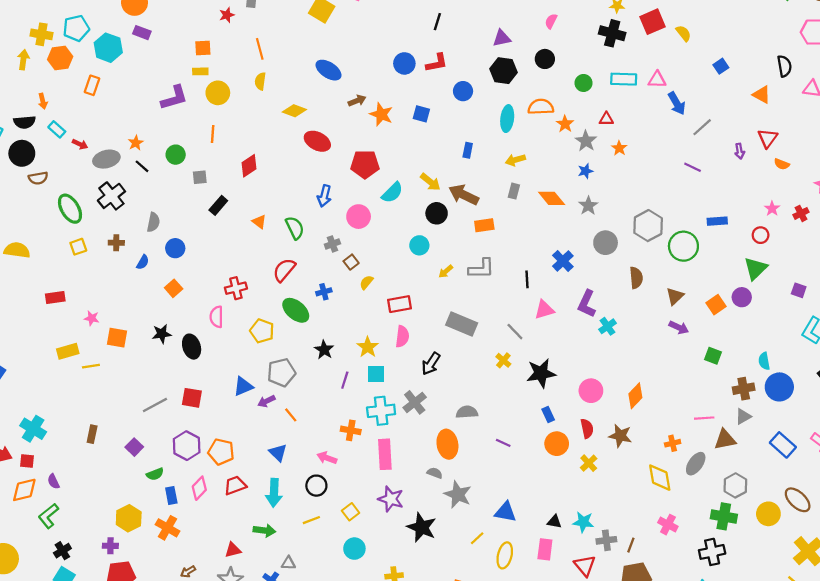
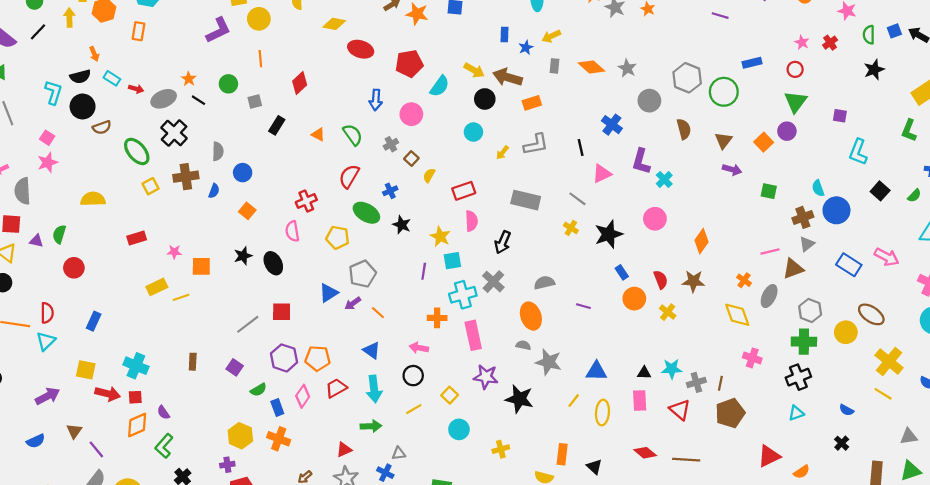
blue star: (585, 171) -> (526, 48), moved
brown cross: (116, 243) -> (186, 177), size x1.6
black star: (324, 350) -> (402, 225), moved
pink circle: (591, 391) -> (655, 219), moved
orange cross: (673, 443) -> (744, 280), turned -32

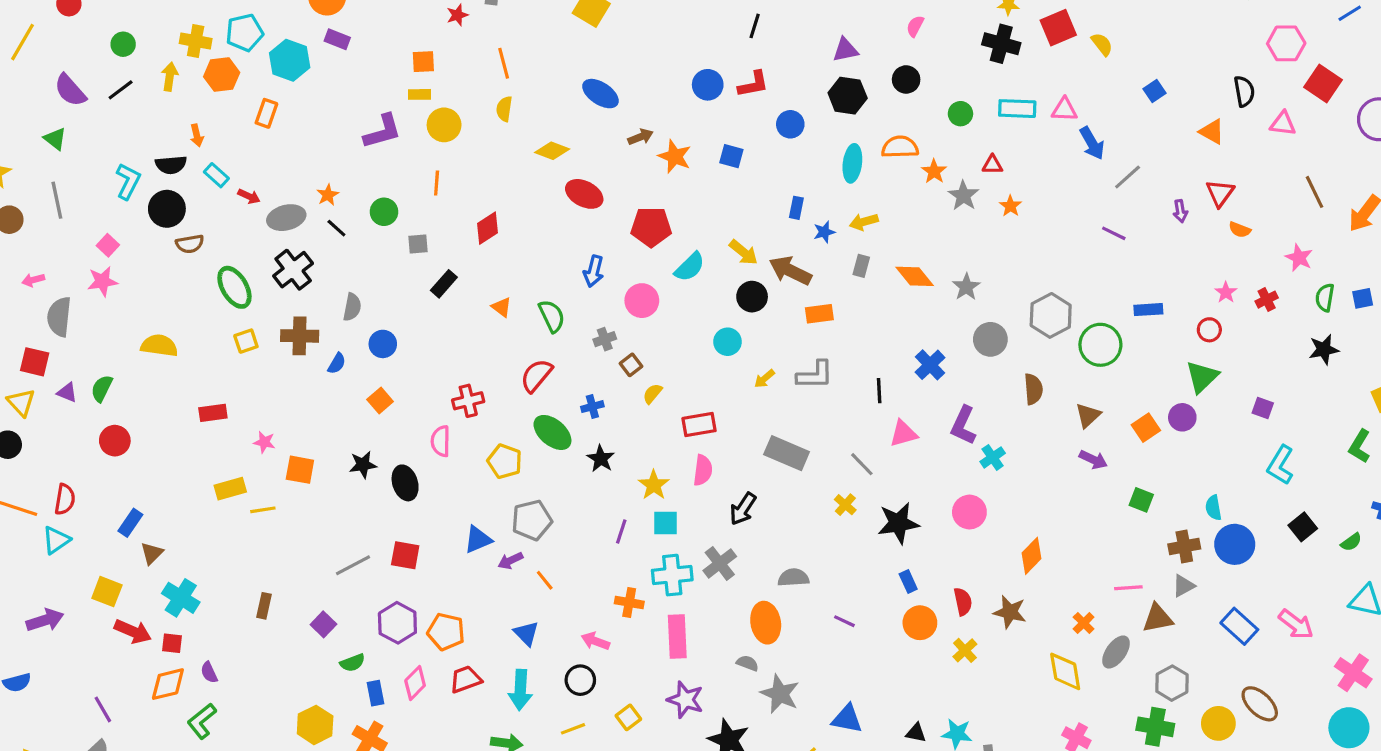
brown triangle: (74, 431) -> (152, 553), moved

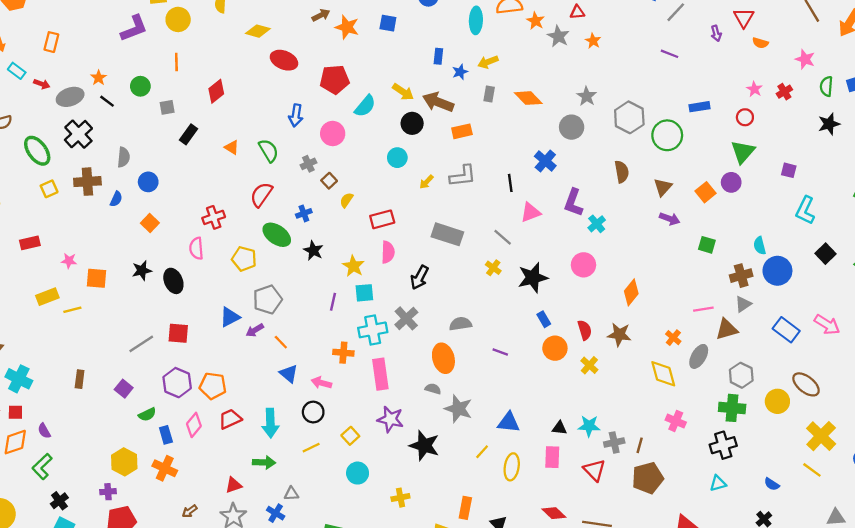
orange rectangle: (266, 113) -> (51, 42), moved
gray star: (966, 287) -> (587, 96), moved
gray circle: (990, 339) -> (572, 127), moved
blue triangle: (526, 633) -> (289, 374), moved

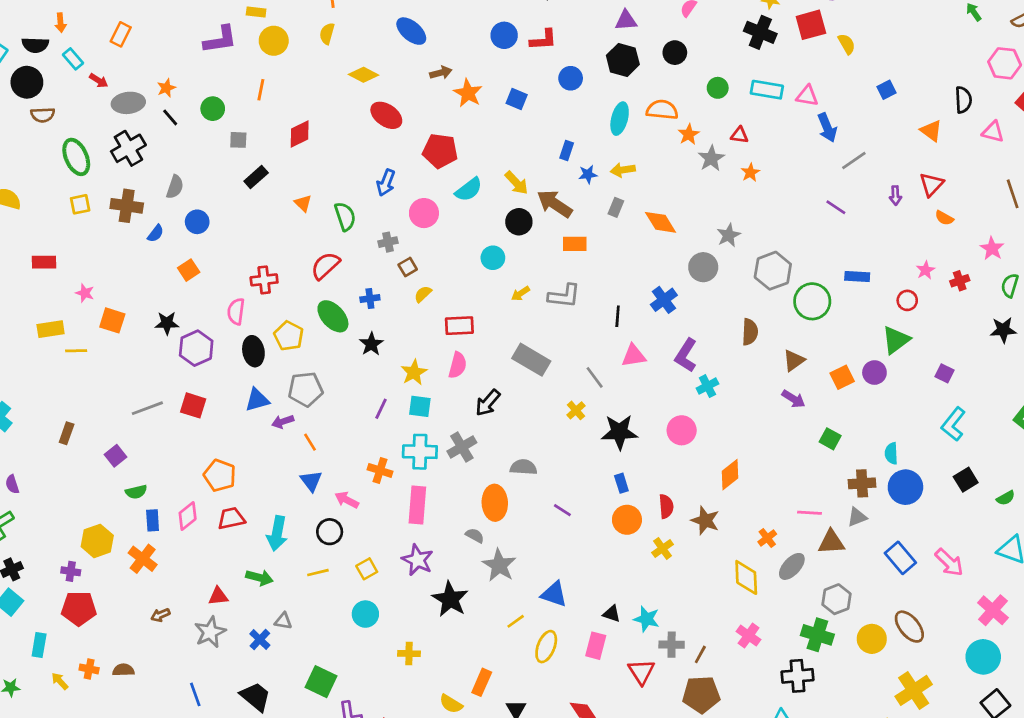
black ellipse: (173, 281) -> (253, 351), moved
purple hexagon: (177, 383) -> (196, 348), moved

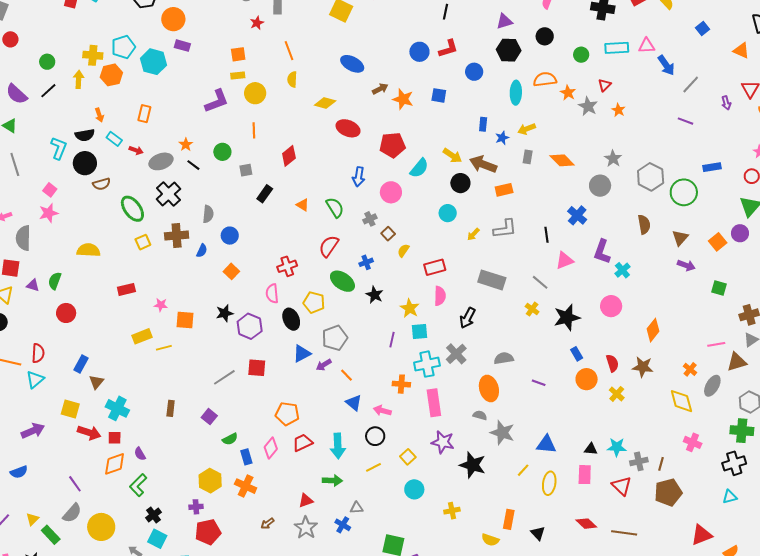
red triangle: (739, 135) -> (604, 85), turned -40

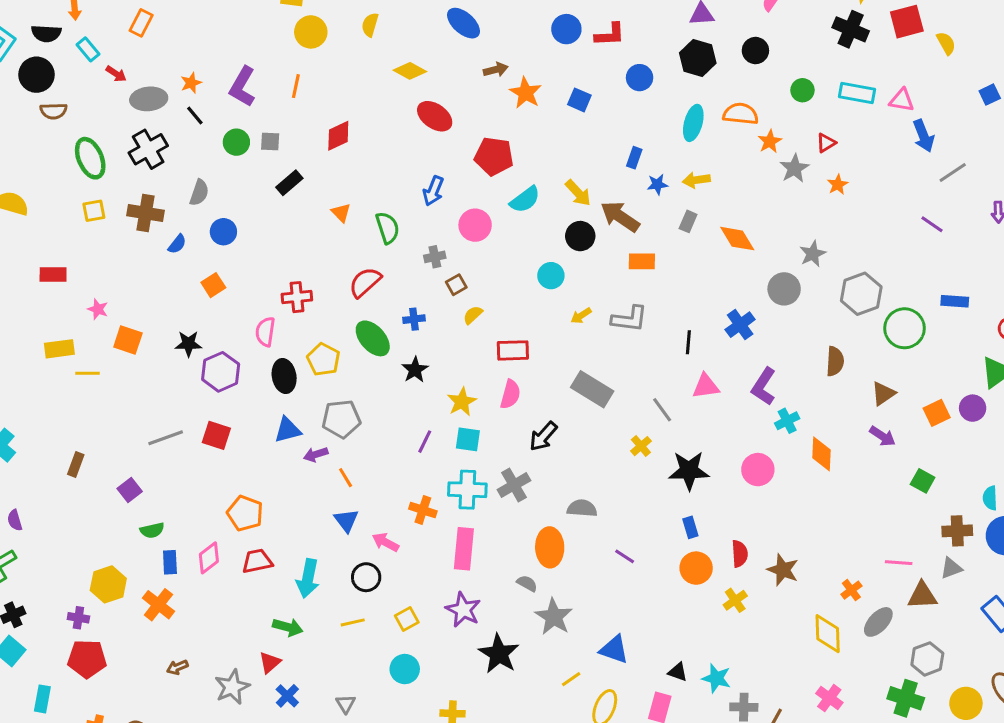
purple L-shape: (217, 101) -> (242, 87), moved, turned 128
green circle: (222, 152) -> (236, 142), moved
orange diamond: (653, 330) -> (822, 454), moved, turned -50
red triangle: (306, 501) -> (270, 662), moved, turned -35
gray triangle: (357, 508) -> (346, 704), moved, turned 48

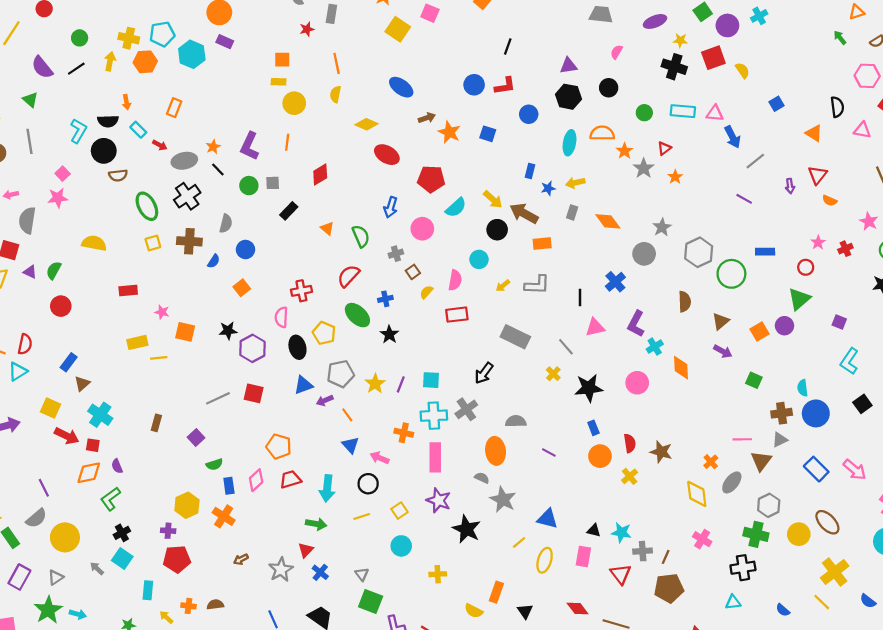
pink semicircle: (510, 394) -> (455, 280), moved
yellow star: (462, 402) -> (375, 384), moved
brown triangle: (922, 595) -> (761, 461), turned -45

